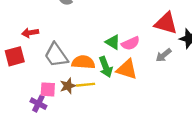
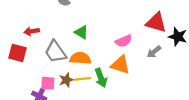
green triangle: (113, 42) -> (81, 32), moved
red square: (15, 56) -> (18, 53), turned 30
green arrow: (106, 67) -> (101, 78), moved

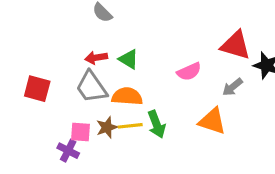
red arrow: (32, 31) -> (96, 58), moved
orange triangle: (120, 65) -> (212, 121), moved

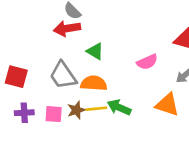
red arrow: (96, 58) -> (67, 28), moved, size x1.4
green arrow: (157, 124) -> (119, 107), turned 135
purple cross: (68, 151) -> (24, 113), moved, turned -30

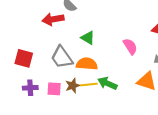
red arrow: (67, 28) -> (53, 19), moved
pink semicircle: (147, 62) -> (130, 46), turned -98

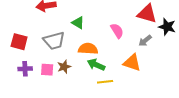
gray trapezoid: (62, 57) -> (54, 41), turned -70
orange semicircle: (87, 64) -> (88, 49), moved
yellow line: (89, 85) -> (105, 82), moved

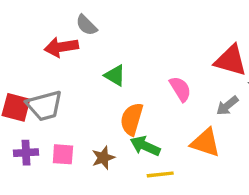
gray trapezoid: (54, 41) -> (44, 106), moved
orange semicircle: (88, 49) -> (132, 119), turned -78
brown star: (64, 67) -> (103, 158), moved

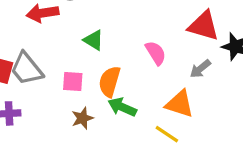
gray trapezoid: (44, 106) -> (27, 69), turned 66
pink square: (63, 154) -> (73, 82), moved
yellow line: (160, 174) -> (167, 134), moved, turned 40

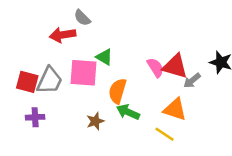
red triangle: (204, 26) -> (175, 66), moved
gray trapezoid: (27, 69) -> (49, 81), turned -116
pink square: (73, 82) -> (83, 73), moved, size x1.6

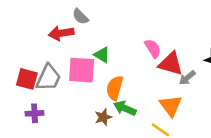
pink semicircle: (155, 68) -> (153, 48), moved
orange triangle: (175, 109) -> (171, 106), turned 35
brown star: (95, 121) -> (103, 117), moved

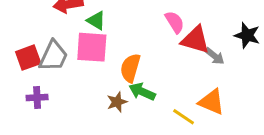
green triangle: (102, 55) -> (96, 21), moved
gray arrow: (187, 78) -> (215, 56), turned -102
red square: (27, 79) -> (28, 58), turned -35
orange triangle: (171, 106) -> (212, 102), moved, turned -30

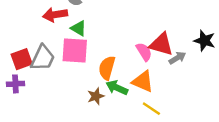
pink semicircle: (175, 22) -> (144, 52), moved
gray arrow: (215, 56) -> (177, 58), turned -70
purple cross: (37, 98) -> (15, 84), moved
orange triangle: (212, 102) -> (143, 81), moved

